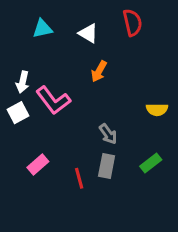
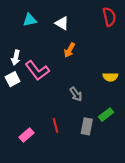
red semicircle: (133, 23) -> (109, 17), moved
pink rectangle: (38, 165) -> (26, 135), moved
gray rectangle: (107, 166) -> (87, 126), moved

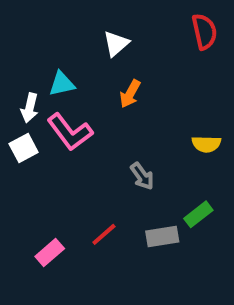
cyan triangle: (30, 20) -> (62, 84), moved
white triangle: (62, 23) -> (116, 44), turned 48
red line: (56, 125) -> (104, 234), turned 64
gray rectangle: (87, 126) -> (162, 236), turned 70

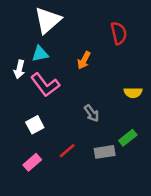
red semicircle: (204, 32) -> (119, 33), moved
white triangle: (116, 44) -> (48, 20), moved, size x1.6
white square: (24, 148) -> (35, 125), moved

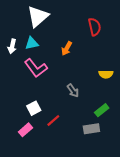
white arrow: (19, 69) -> (12, 46), moved
white square: (35, 125) -> (34, 108), moved
gray rectangle: (105, 152) -> (91, 129), moved

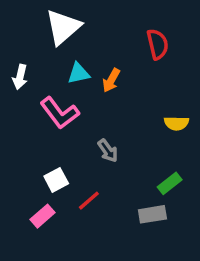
cyan triangle: (32, 43) -> (79, 73), moved
gray arrow: (73, 91) -> (108, 151), moved

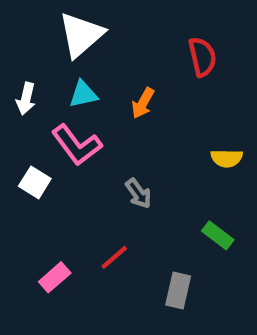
cyan triangle: (79, 73) -> (83, 94), moved
white square: (56, 180) -> (35, 182), moved, turned -30
green rectangle: (170, 183) -> (218, 235), turned 75
gray rectangle: (152, 214) -> (178, 290), moved, turned -68

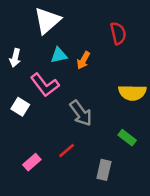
cyan triangle: (83, 94) -> (59, 55), moved
yellow semicircle: (227, 158) -> (132, 93), size x1.5
gray arrow: (138, 193) -> (81, 113), size x1.5

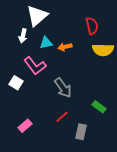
white arrow: (15, 58) -> (23, 36), moved
orange arrow: (83, 60) -> (65, 47), turned 48
yellow semicircle: (132, 93) -> (103, 50), moved
red line: (67, 151) -> (62, 117), moved

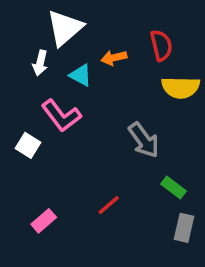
cyan triangle: (46, 43) -> (81, 75), turned 40
orange arrow: (65, 47) -> (114, 58), moved
gray arrow: (63, 88) -> (144, 140), moved
gray rectangle: (81, 132) -> (184, 228), moved

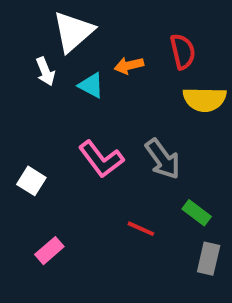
white arrow: (40, 63) -> (45, 71), turned -35
pink L-shape: (61, 116) -> (101, 159), moved
white square: (28, 145) -> (31, 181), moved
red line: (109, 205) -> (141, 229), moved, turned 65

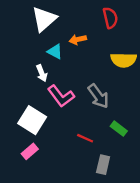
red semicircle: (183, 52) -> (110, 18), moved
white arrow: (45, 71) -> (42, 73), moved
white square: (31, 181) -> (32, 120), moved, size x1.6
gray rectangle: (209, 259) -> (103, 165), moved

